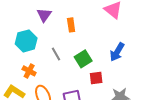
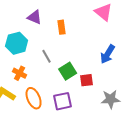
purple triangle: (44, 15) -> (35, 17), turned -42
green square: (83, 59) -> (68, 71), moved

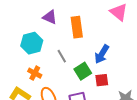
orange rectangle: (62, 27) -> (77, 27), size x1.5
blue arrow: (108, 54) -> (102, 54), moved

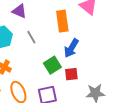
orange rectangle: (77, 27) -> (62, 21), moved
gray line: (62, 56) -> (31, 37), moved

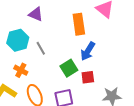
gray line: (31, 37) -> (41, 48), moved

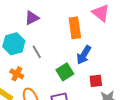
purple triangle: (36, 14) -> (32, 18), turned -49
red square: (88, 77) -> (96, 81), moved

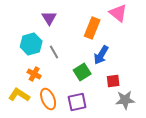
purple triangle: (32, 18) -> (49, 18), turned -35
orange rectangle: (75, 28) -> (92, 28), turned 30

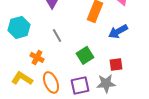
cyan hexagon: (31, 44) -> (19, 27), moved
blue arrow: (101, 55) -> (118, 31), moved, turned 30
gray star: (125, 100) -> (106, 83), moved

